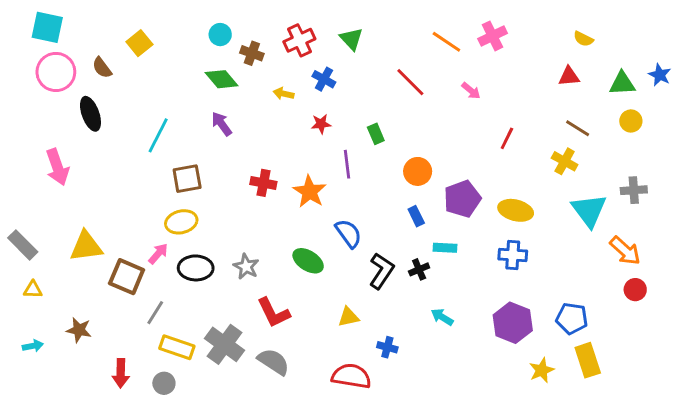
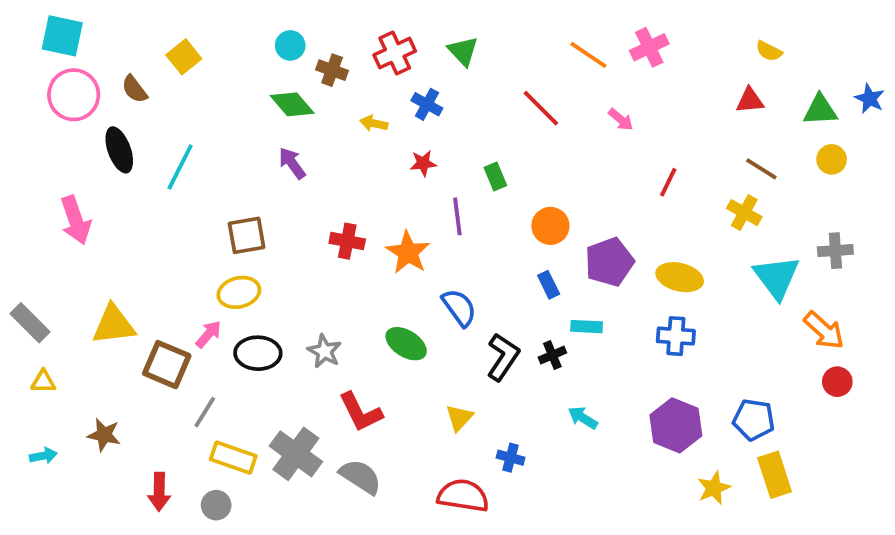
cyan line: (158, 135) -> (180, 167), moved
yellow triangle: (348, 317) -> (459, 418), turned -35

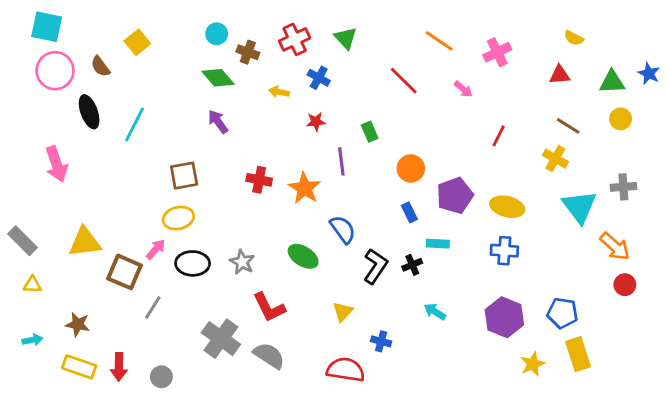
pink cross: (649, 47) -> (497, 52), moved
yellow rectangle: (233, 458) -> (79, 367), moved

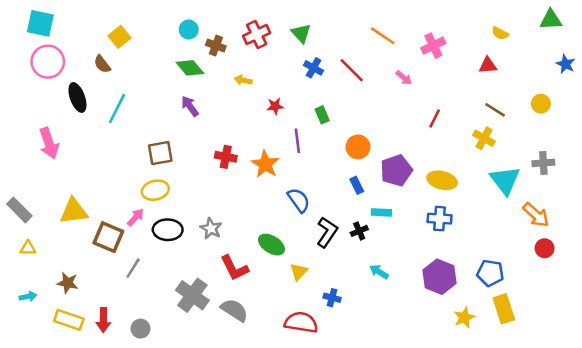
brown semicircle: (100, 66) -> (102, 64), moved
blue cross: (319, 78) -> (313, 68), moved
green triangle: (612, 82) -> (551, 20), moved
green ellipse: (303, 256) -> (271, 245), moved

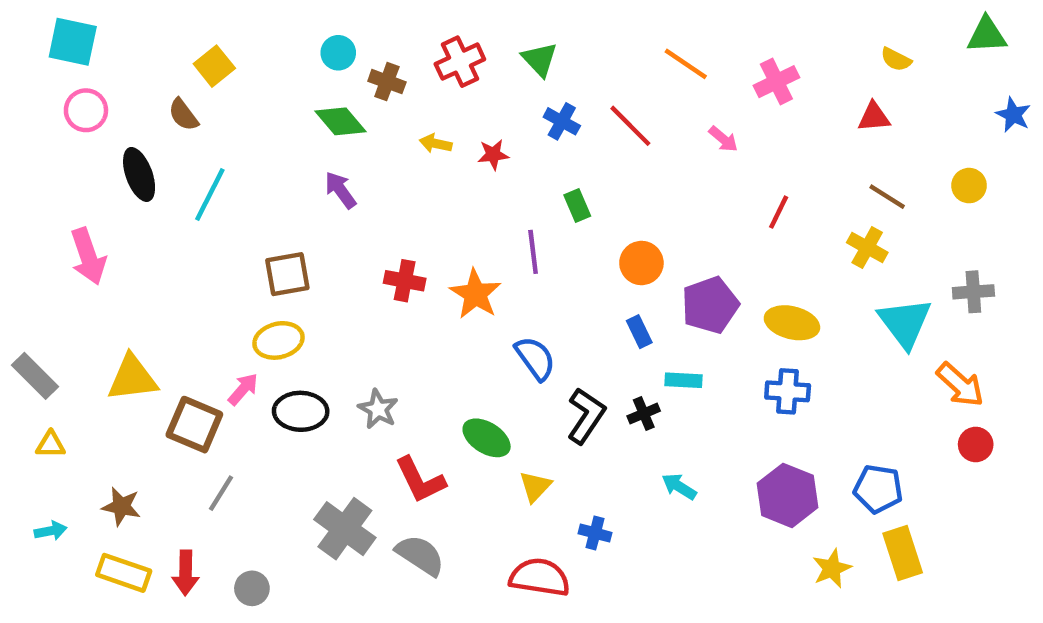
pink circle: (48, 62) -> (86, 110), size x0.7
red star: (275, 106) -> (493, 155), moved
gray line: (133, 268) -> (221, 493), moved

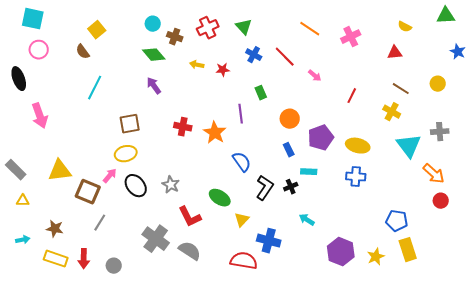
pink arrow: (723, 139) -> (315, 76), moved
black ellipse: (139, 174) -> (19, 79), moved
black ellipse: (301, 411) -> (136, 186), turned 50
purple hexagon: (788, 495) -> (341, 252), moved
blue cross: (595, 533) -> (269, 241), size x1.6

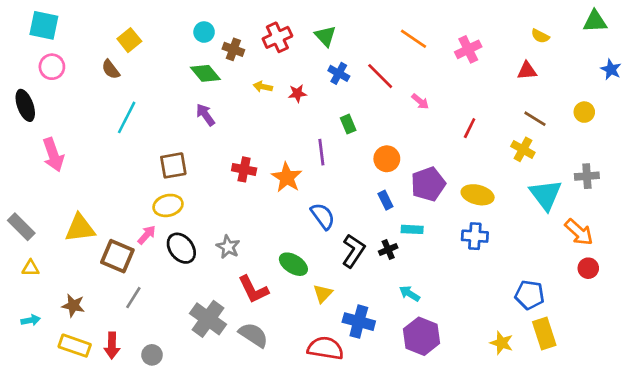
purple hexagon: (341, 252) -> (422, 336), moved
yellow star: (376, 257) -> (502, 343), turned -30

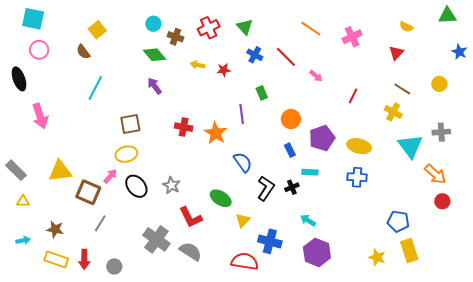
red triangle: (527, 71) -> (396, 53), turned -42

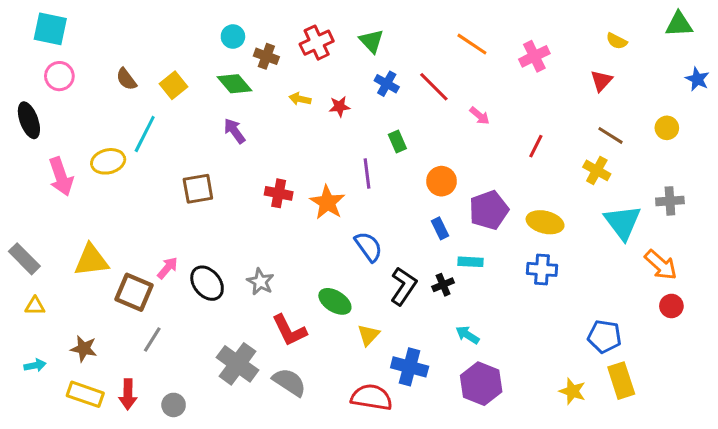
yellow square: (97, 30) -> (174, 85), moved
yellow ellipse: (126, 154) -> (108, 161), moved

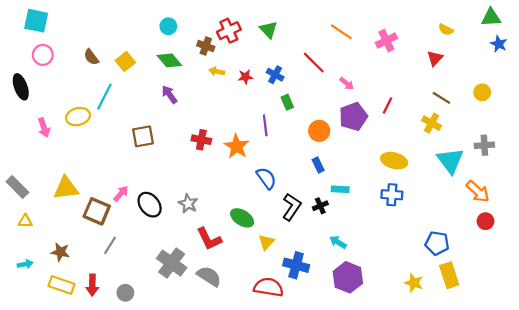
brown cross: (266, 56) -> (206, 46), moved
blue star: (697, 79) -> (499, 44), moved
blue cross: (387, 84) -> (275, 75), moved
pink arrow: (61, 177) -> (44, 128), size x0.7
purple pentagon: (489, 210) -> (353, 117), moved

